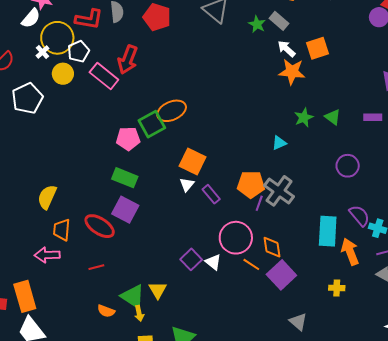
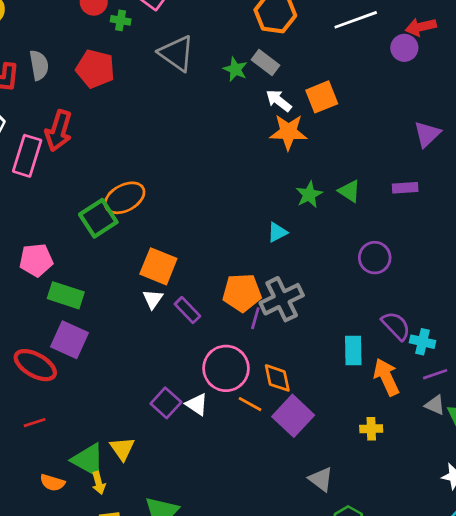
pink rectangle: (104, 76) -> (27, 156), turned 72
pink pentagon: (128, 139) -> (36, 260), moved
gray cross: (279, 191) -> (282, 299), turned 32
cyan rectangle: (328, 231) -> (353, 350), size x0.7

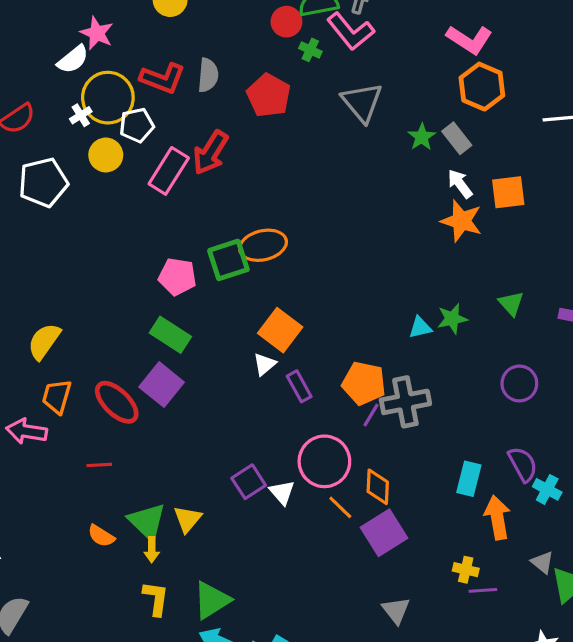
green star: (309, 195) -> (452, 319), moved
pink pentagon: (36, 260) -> (177, 277), moved
purple line: (435, 374) -> (483, 590), moved

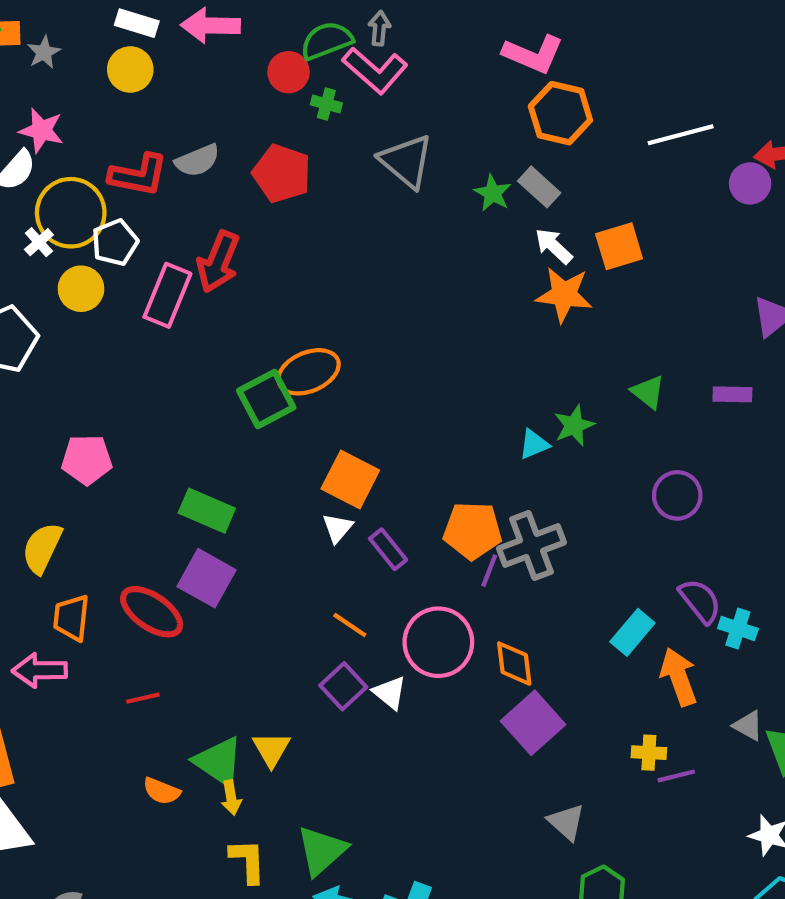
gray semicircle: (208, 75) -> (197, 160), turned 72
pink pentagon: (177, 277) -> (87, 460), moved
cyan rectangle: (469, 479) -> (632, 632), turned 36
orange line: (340, 507) -> (350, 625), moved

